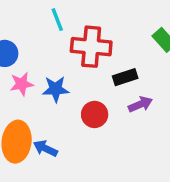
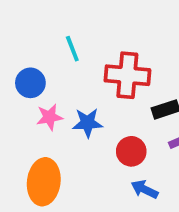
cyan line: (57, 20) -> (72, 49), moved
blue arrow: (45, 148) -> (145, 189), moved

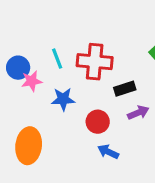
cyan line: (72, 49) -> (57, 59), moved
pink star: (49, 117) -> (32, 81), moved

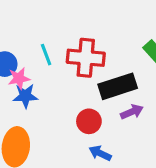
black rectangle: (125, 89) -> (118, 86), size x1.6
blue star: (63, 99) -> (25, 96), moved

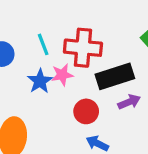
pink star: (19, 78) -> (62, 75), moved
blue star: (25, 96) -> (40, 81), moved, turned -30

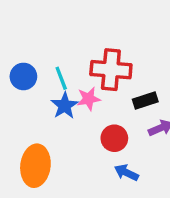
cyan line: (43, 44) -> (61, 78), moved
black rectangle: (115, 76) -> (145, 100), size x0.6

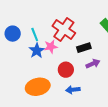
red cross: (111, 70) -> (64, 30), turned 30
orange ellipse: (35, 166) -> (38, 87), moved, turned 70
blue arrow: (126, 173) -> (73, 90), turned -32

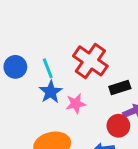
pink star: (51, 47) -> (76, 104), moved
red circle: (66, 70) -> (118, 126), moved

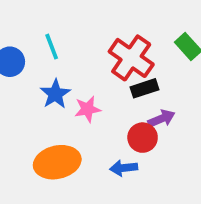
red cross: (90, 61) -> (131, 58), moved
cyan line: (48, 68) -> (52, 47), moved

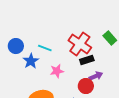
cyan line: (52, 47) -> (45, 48), moved, turned -48
blue star: (55, 94) -> (31, 61), moved

